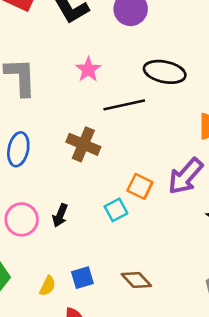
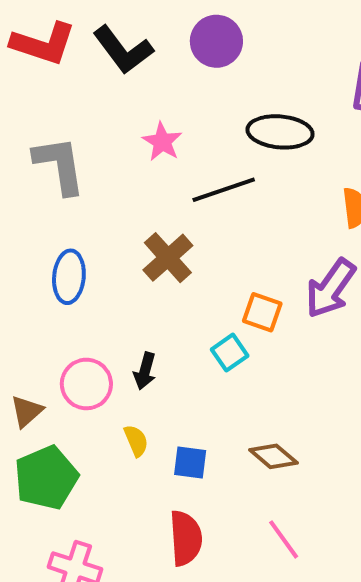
brown cross: (83, 144) -> (168, 258), turned 32
blue square: (82, 278) -> (190, 462), turned 30
yellow semicircle: (48, 286) -> (136, 441), moved, turned -42

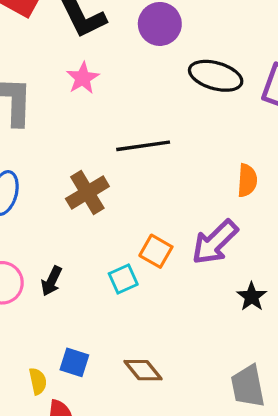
black ellipse: (280, 132) -> (216, 76), moved
pink star: (162, 142) -> (83, 78), moved
yellow semicircle: (136, 441) -> (38, 381), moved

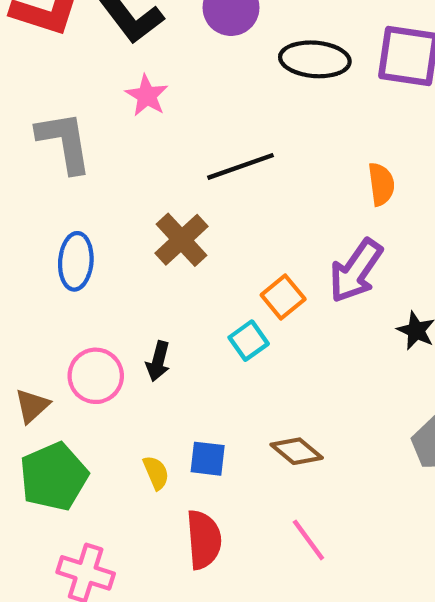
orange square: (156, 251) -> (283, 297), turned 32
yellow semicircle: (38, 381) -> (156, 473), moved

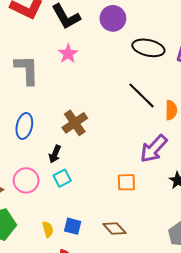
black line: (240, 166) -> (142, 95), moved, turned 56
orange square: (283, 297) -> (126, 182), moved, turned 30
cyan square: (249, 341) -> (62, 178), moved
black arrow: (158, 361) -> (55, 154), moved

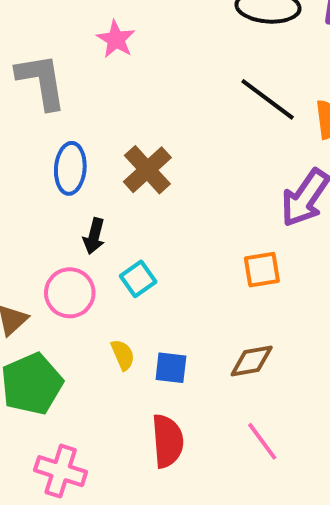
blue ellipse: (24, 126) -> (70, 168), moved
black arrow: (55, 154) -> (94, 236), moved
yellow semicircle: (48, 229) -> (123, 355), moved
brown diamond: (114, 229) -> (252, 361), turned -50

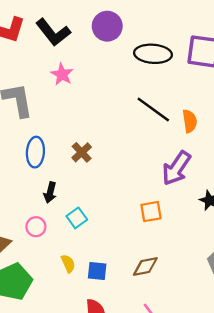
brown cross: (147, 170) -> (82, 152), size x0.7
pink circle: (70, 293) -> (36, 227), size x0.7

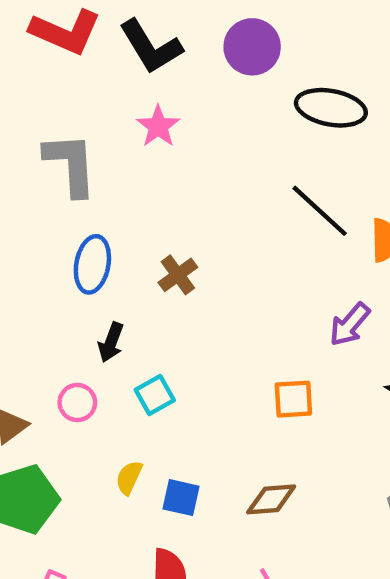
purple arrow: (176, 168) -> (350, 325), size x0.7
yellow semicircle: (68, 264) -> (129, 478), turned -138

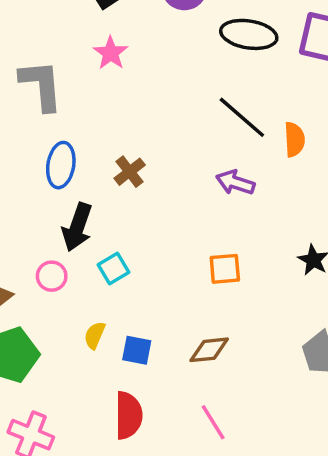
purple arrow: (350, 325) -> (235, 183), moved, turned 69
black arrow: (111, 342) -> (77, 227), size x1.5

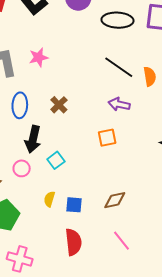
pink star: (111, 53) -> (39, 57), moved, turned 30
orange square: (225, 269) -> (107, 138), moved

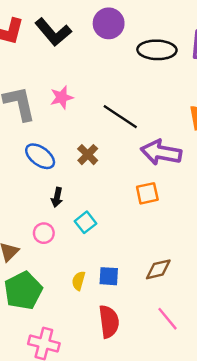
black line: (119, 67) -> (120, 117), moved
purple arrow: (119, 104) -> (161, 152), size x1.5
blue ellipse: (20, 105) -> (40, 156), turned -55
black arrow: (33, 139) -> (57, 197), size x0.6
yellow semicircle: (49, 199) -> (79, 281), moved

